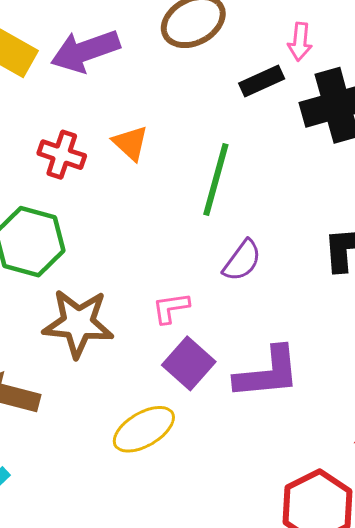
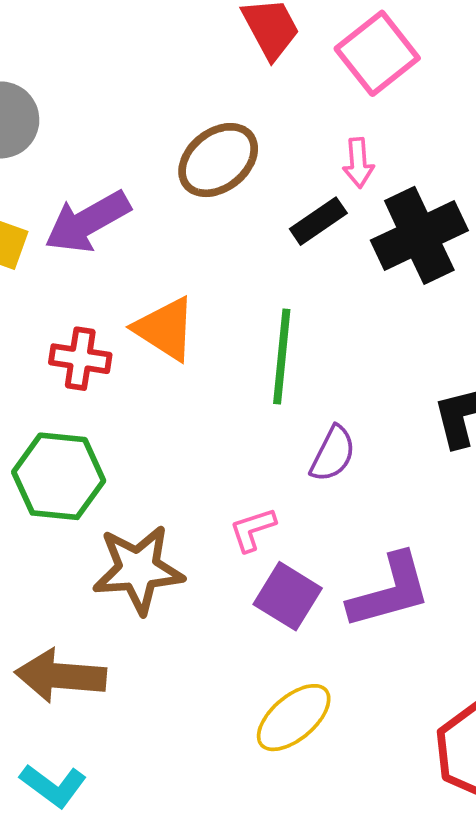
orange triangle: (131, 143) -> (165, 329), size x1.4
yellow ellipse: (144, 429) -> (294, 718), moved

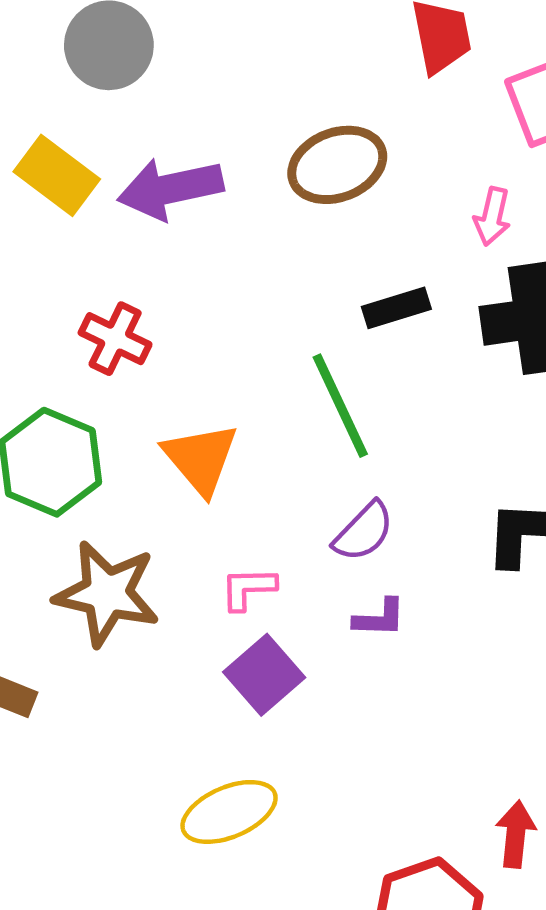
black rectangle: (318, 221) -> (396, 308), moved
orange triangle: (165, 329) -> (201, 459), moved
green line: (282, 356) -> (340, 406), turned -48
purple L-shape: (390, 591) -> (380, 618), moved, size x0.5

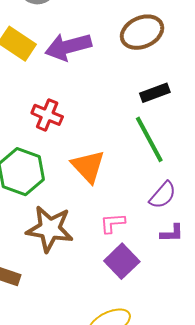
black rectangle: (396, 308) -> (155, 93), moved

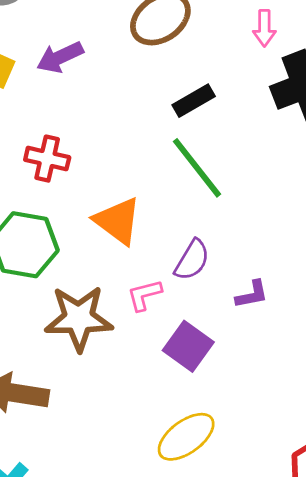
purple arrow: (68, 47) -> (60, 57), size x0.7
purple semicircle: (163, 195) -> (192, 260), moved
pink L-shape: (113, 223) -> (144, 295), moved

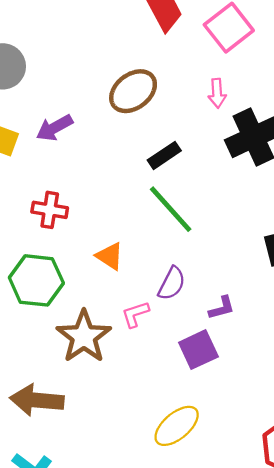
orange triangle: (118, 221) -> (110, 256), size x0.7
brown star: (79, 318) -> (84, 337), turned -30
purple square: (188, 346) -> (198, 350), moved, turned 33

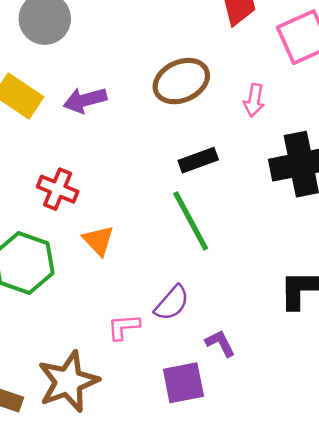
pink arrow: (217, 93) -> (254, 100), moved
orange triangle: (110, 256) -> (98, 240), moved
purple L-shape: (222, 308) -> (220, 343), turned -116
brown star: (84, 337) -> (68, 382), moved

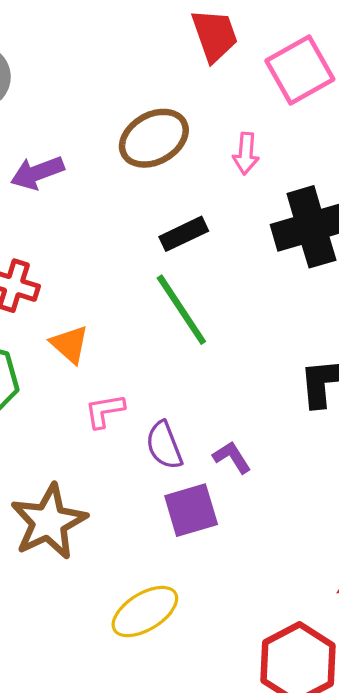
purple semicircle: (172, 303) -> (164, 445), moved, turned 123
pink L-shape: (124, 327) -> (105, 411), moved

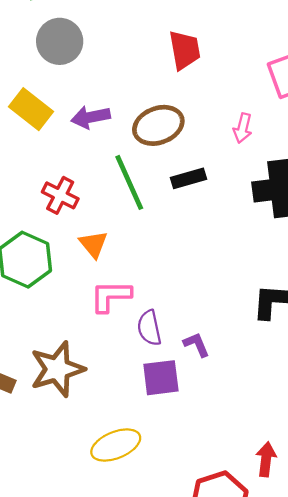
red trapezoid: (215, 35) -> (185, 50), moved
brown ellipse: (154, 138) -> (158, 125), moved
green line: (181, 310) -> (129, 182), moved
pink L-shape: (105, 411) -> (111, 296), size x1.4

